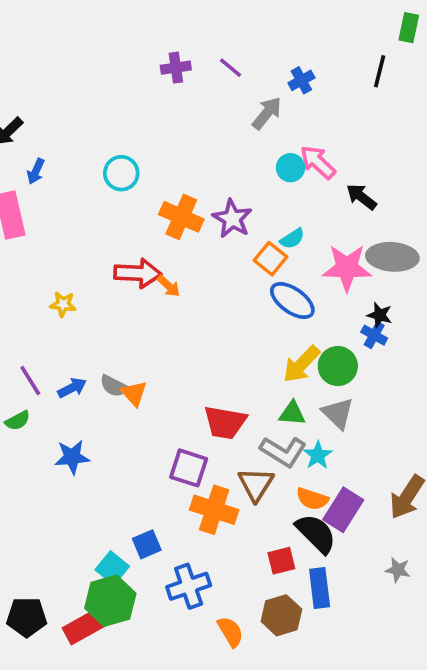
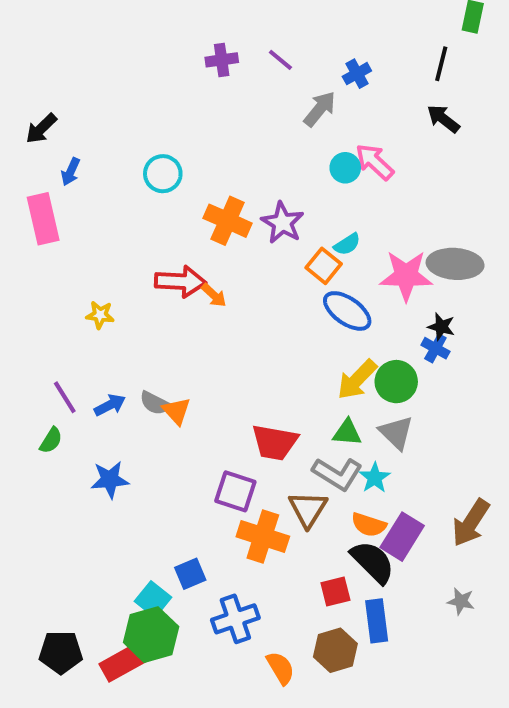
black arrow: (361, 197) -> (443, 119), moved
green semicircle: (18, 421) -> (51, 440), turned -30

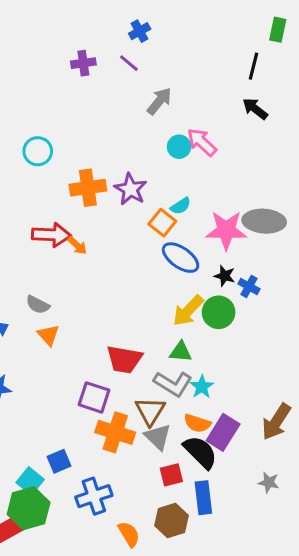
blue cross: (357, 74) -> (140, 31), moved
orange cross: (228, 221) -> (88, 188), turned -32
black star: (441, 327) -> (225, 276), moved
gray semicircle: (155, 403) -> (38, 305), moved
gray triangle: (396, 433) -> (158, 437), moved

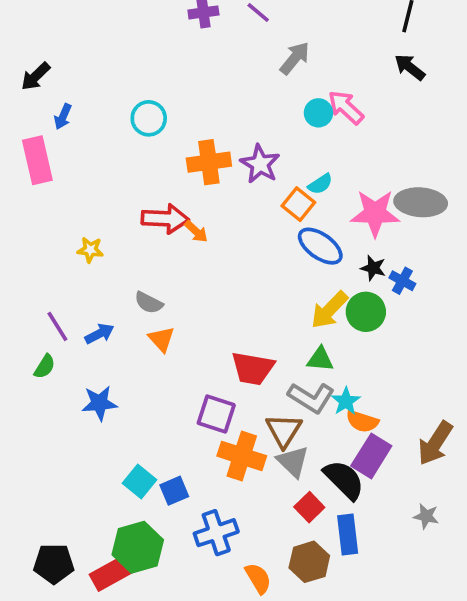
orange semicircle: (197, 423) -> (362, 421), moved
red square: (171, 475) -> (309, 507), turned -30
cyan square: (30, 481) -> (140, 482), moved

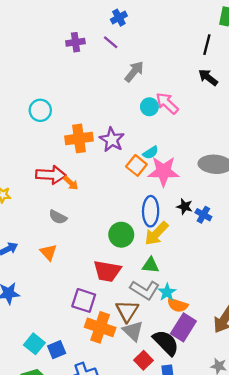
pink star: (375, 213) -> (163, 171), moved
blue ellipse: (320, 246) -> (151, 211), moved, turned 56
gray semicircle: (149, 303) -> (58, 217), moved
green circle: (366, 312) -> (121, 235), moved

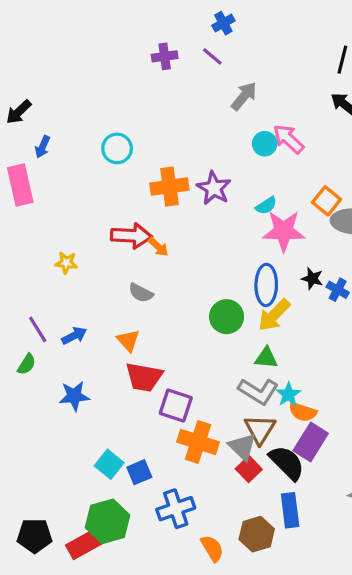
orange square: (136, 165) -> (327, 201), moved
red trapezoid: (107, 271) -> (144, 377), moved
brown triangle: (127, 311) -> (260, 429), moved
red square: (144, 360) -> (249, 469), moved

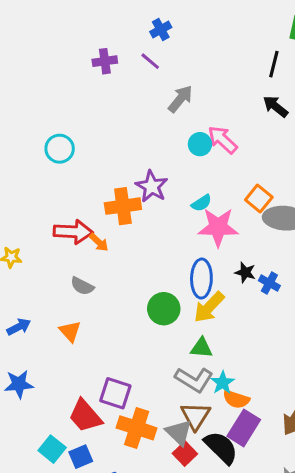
orange cross: (169, 187) -> (123, 206), moved
red trapezoid: (144, 377) -> (85, 416), moved, turned 39

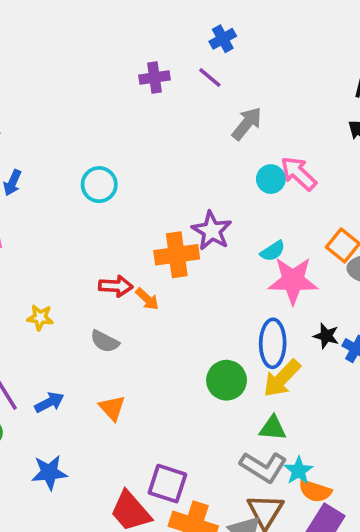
red arrow: (73, 232) -> (116, 286), size x0.7
gray semicircle: (82, 286) -> (105, 341), moved

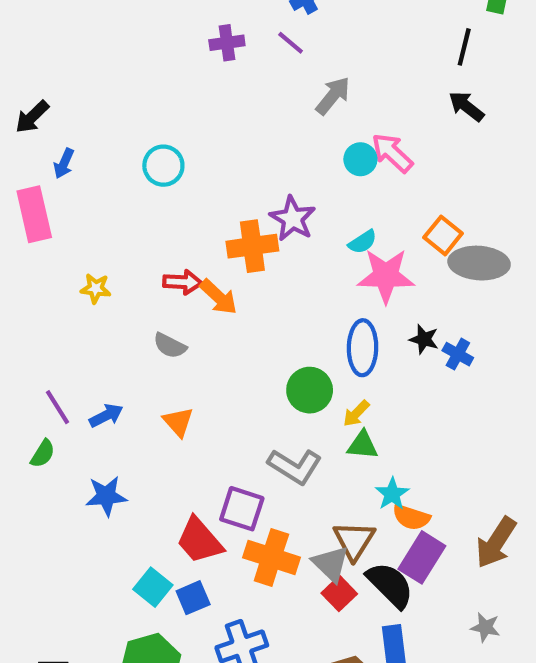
orange arrow: (147, 299) -> (219, 297), size x1.4
yellow star: (40, 317) -> (96, 288), moved
yellow arrow: (282, 378) -> (356, 413), moved, size x0.6
gray L-shape: (263, 467) -> (295, 466), moved

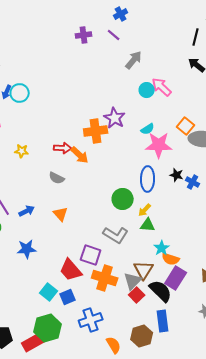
cyan circle: (163, 166) -> (20, 93), moved
gray triangle: (331, 564) -> (133, 281), turned 30

